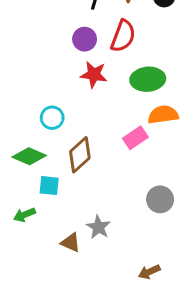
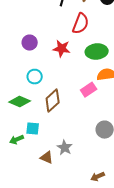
purple circle: (85, 39) -> (30, 43), moved
cyan square: (49, 186) -> (33, 129), moved

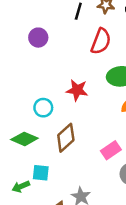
purple circle: (30, 43) -> (38, 38), moved
red star: (62, 49) -> (77, 90), moved
pink rectangle: (89, 90) -> (111, 150), moved

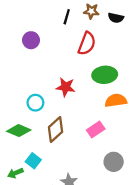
pink rectangle: (111, 150) -> (96, 129), moved
cyan square: (41, 173) -> (33, 161), turned 32

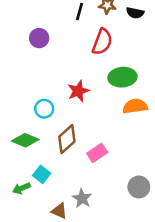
red star: (66, 87) -> (78, 91), turned -30
pink rectangle: (96, 129) -> (97, 153), moved
gray circle: (114, 162) -> (139, 187), moved

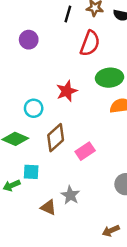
cyan square: (42, 174) -> (31, 172), turned -35

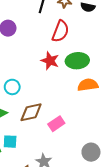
red star: (67, 91) -> (50, 61), moved, turned -30
brown diamond: (56, 138) -> (31, 112), turned 30

